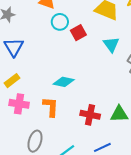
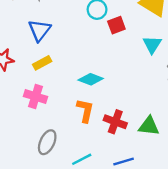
yellow rectangle: (12, 81) -> (42, 63), moved
orange L-shape: (51, 107) -> (85, 111), moved

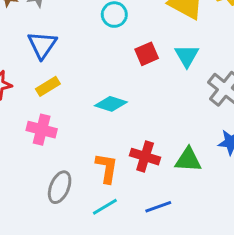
red square: (116, 25) -> (147, 54), moved
orange L-shape: (85, 111) -> (107, 168), moved

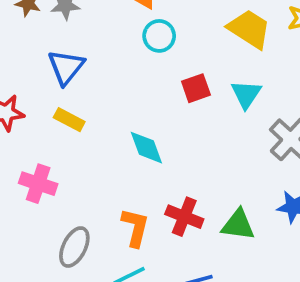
yellow rectangle: (48, 86) -> (69, 120), turned 55
cyan diamond: (111, 104) -> (146, 148), turned 48
pink cross: (42, 130) -> (38, 184), moved

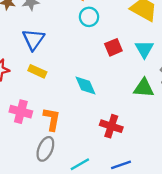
green triangle: (238, 225) -> (144, 88), moved
orange L-shape: (135, 227) -> (52, 119), moved

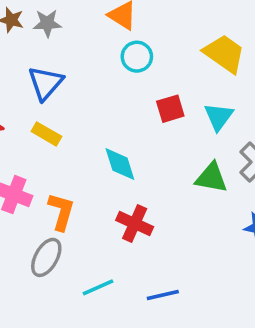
red cross: (111, 126) -> (135, 224), moved

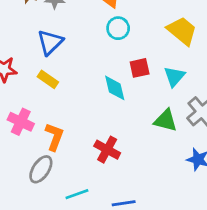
cyan diamond: (120, 164) -> (115, 88), moved

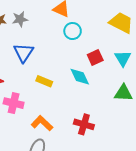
yellow rectangle: (48, 79) -> (44, 81), moved
pink cross: (21, 122) -> (14, 103), moved
orange L-shape: (54, 137) -> (42, 123), turned -55

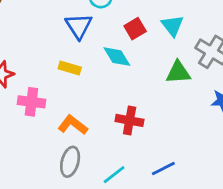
blue triangle: (24, 53) -> (79, 26), moved

